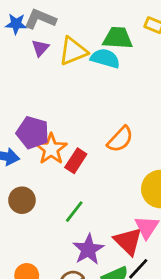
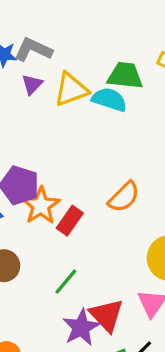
red triangle: (128, 241) -> (107, 315), moved

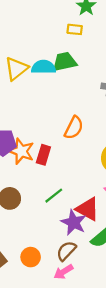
green trapezoid: (125, 76) -> (64, 62), moved
green line: (66, 282) -> (54, 196), turned 30

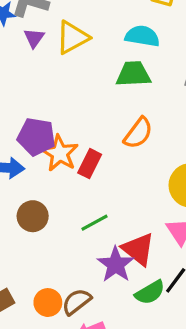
green trapezoid: (64, 62) -> (133, 74), moved
cyan semicircle: (43, 67) -> (142, 36), moved
brown semicircle: (66, 251) -> (77, 302), moved

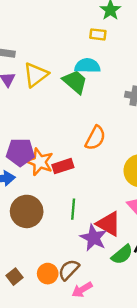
green trapezoid: (133, 74) -> (75, 82), moved, turned 52
red rectangle: (90, 164) -> (63, 166), turned 54
brown circle: (33, 216) -> (27, 211), size x1.4
green line: (95, 223) -> (73, 209), turned -48

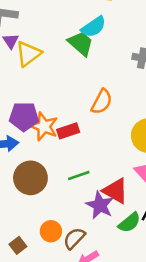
cyan semicircle: (87, 66) -> (93, 27), turned 145
yellow triangle: (36, 75) -> (28, 54), moved
green line: (73, 209) -> (79, 176), turned 66
orange circle: (48, 274) -> (51, 231), moved

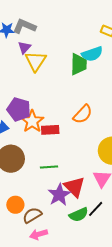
green trapezoid: (81, 43) -> (79, 64), turned 35
yellow triangle: (28, 54) -> (36, 61), turned -35

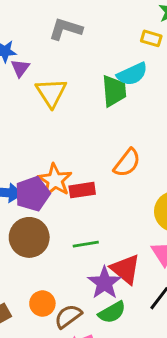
gray L-shape: (24, 26) -> (66, 29), moved
purple triangle: (24, 47) -> (20, 68), moved
purple pentagon: (19, 109) -> (32, 194), moved, turned -30
green semicircle: (79, 215) -> (112, 312), moved

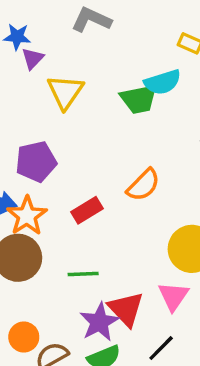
green trapezoid: (114, 91) -> (139, 99), turned 76
orange star: (55, 180) -> (27, 216), moved
red rectangle: (82, 190) -> (87, 210), turned -30
purple pentagon: (32, 194) -> (36, 162), moved

